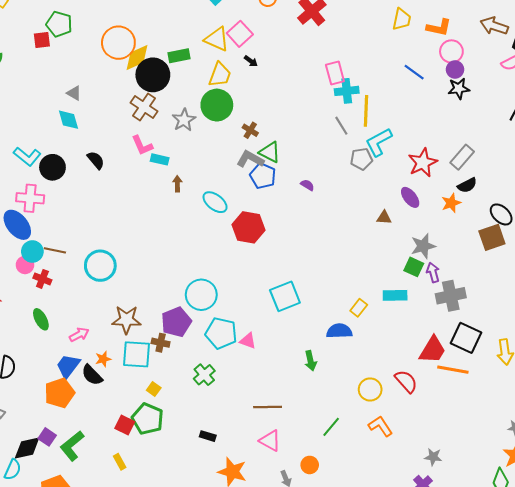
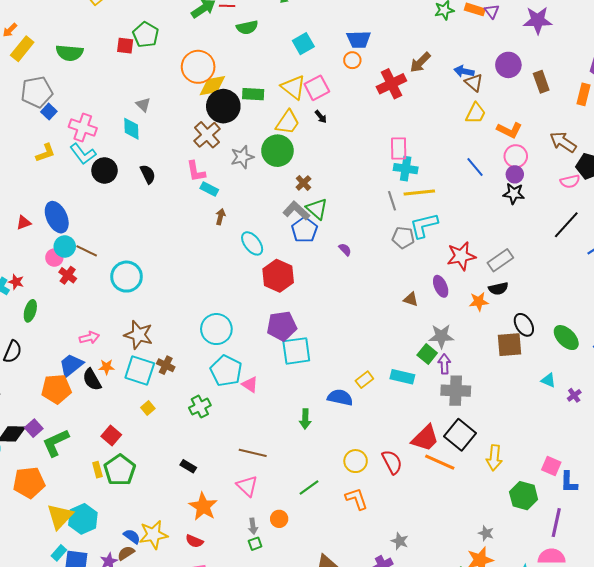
yellow line: (366, 111) -> (419, 192), turned 68
pink cross: (30, 198) -> (83, 127), moved
green ellipse: (41, 319) -> (30, 311), moved, turned 30
purple pentagon: (176, 322) -> (282, 326), moved
green pentagon: (148, 419) -> (120, 470), moved

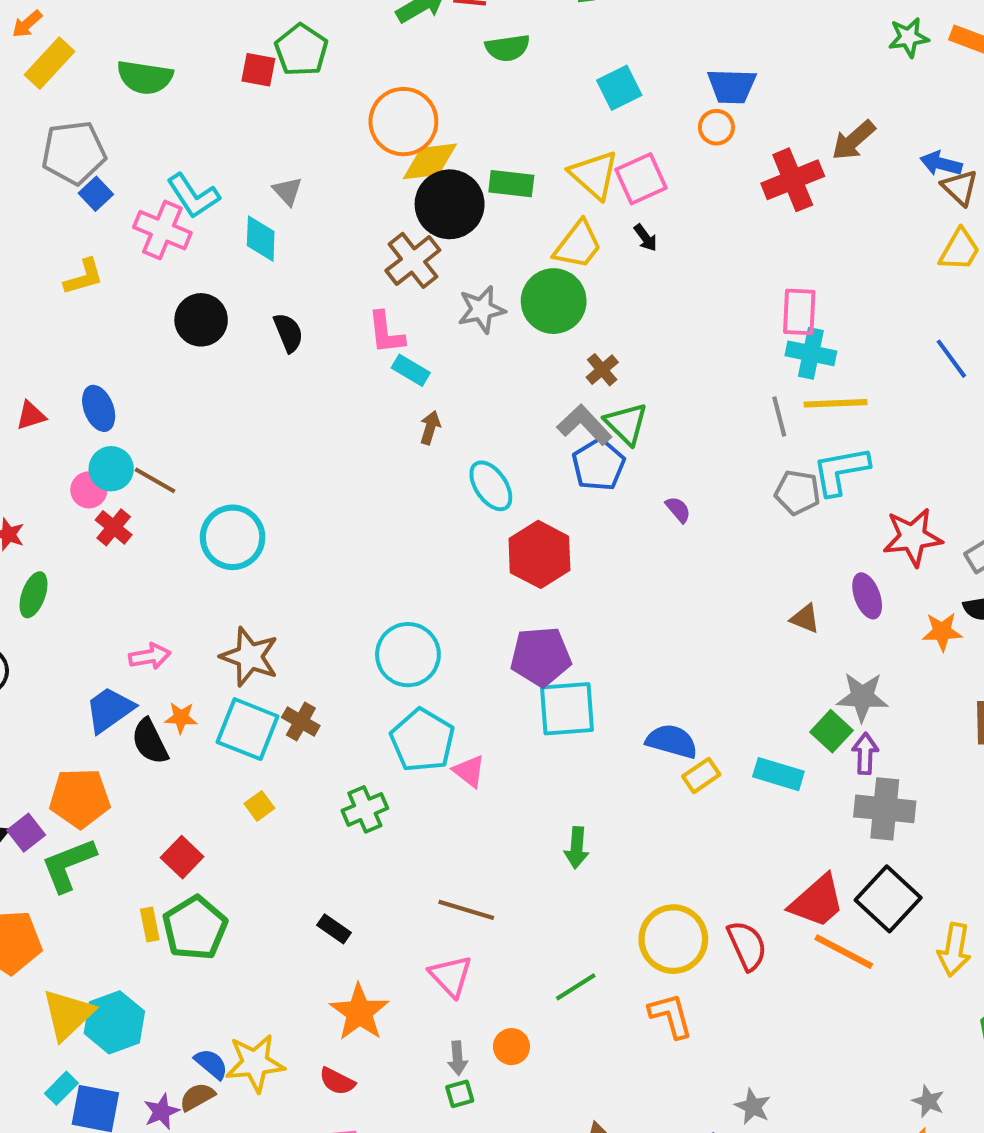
cyan L-shape: (83, 154) -> (193, 196), moved
blue ellipse: (57, 217) -> (99, 408), size x0.7
orange pentagon: (56, 389) -> (80, 798), moved
blue semicircle: (340, 397) -> (672, 741), moved
yellow circle: (356, 461) -> (673, 939), size x1.4

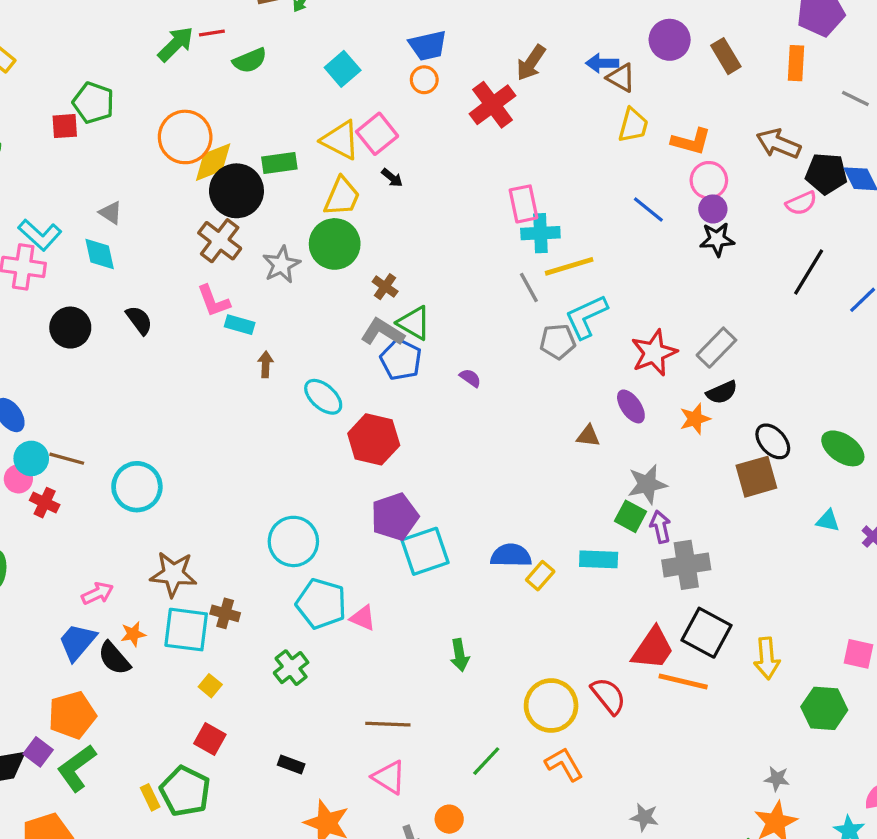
red square: (182, 857) -> (210, 739), moved

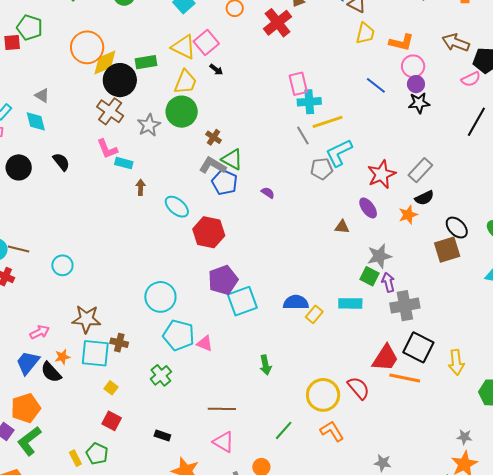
cyan circle: (137, 487) -> (62, 265), size x0.7
green pentagon: (185, 791) -> (97, 454), size x0.7

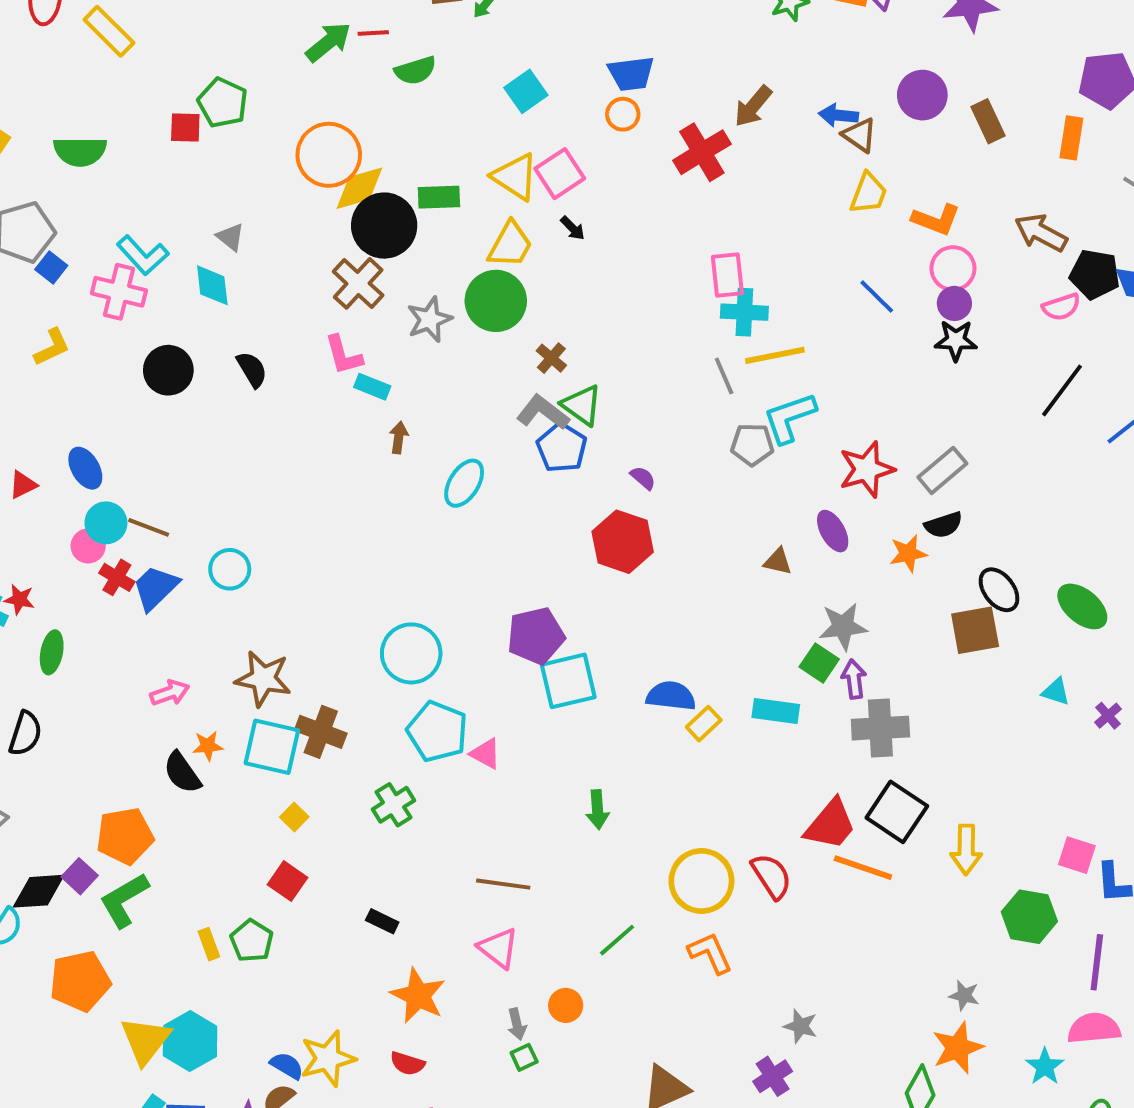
cyan ellipse: (177, 207) -> (464, 483), turned 75
red hexagon: (209, 232) -> (623, 542), moved
brown cross: (119, 343) -> (321, 732), size x1.4
blue trapezoid: (28, 363) -> (156, 588), moved

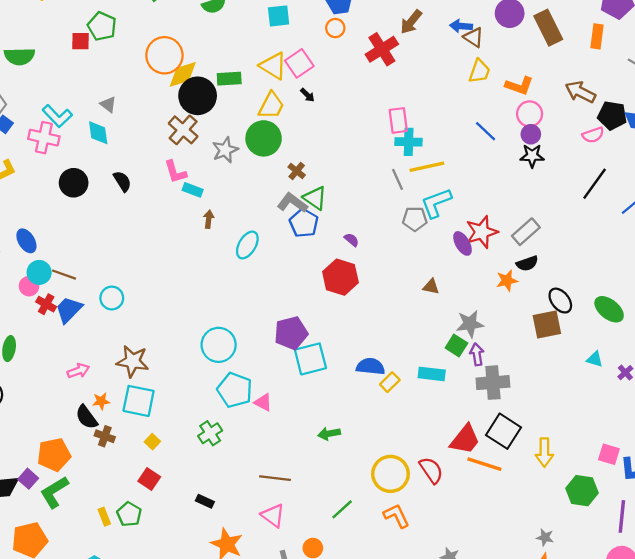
cyan square: (526, 91) -> (279, 16), turned 30
brown rectangle: (988, 121) -> (548, 28), size x1.4
purple ellipse: (833, 531) -> (463, 243), moved
brown cross: (321, 732) -> (105, 436), moved, size x0.7
green arrow: (598, 810) -> (329, 434), turned 85

